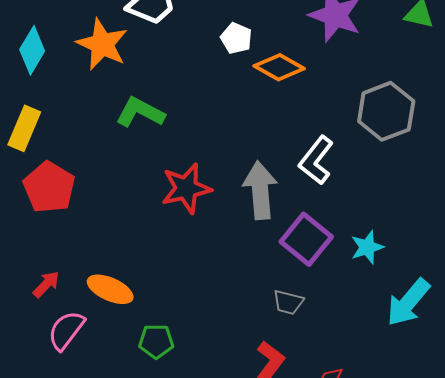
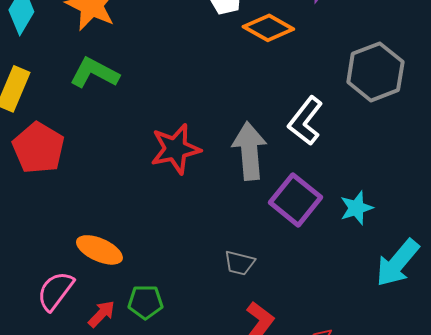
green L-shape: (140, 112) -> (94, 73), moved
red arrow: (46, 284) -> (101, 314), moved
gray trapezoid: (288, 302) -> (239, 263), moved

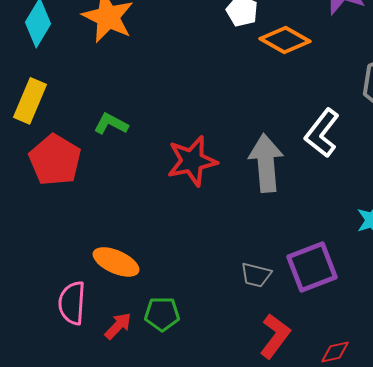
green L-shape: (94, 73) -> (111, 124), moved, size x0.7
purple square: (295, 200) -> (312, 267), moved, turned 30
pink semicircle: (55, 291) -> (72, 303), turned -33

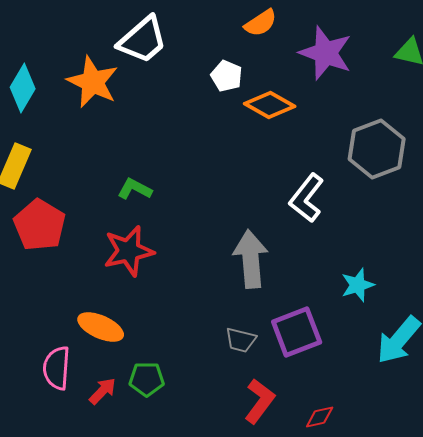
green L-shape: (111, 124) -> (135, 189), moved
red star: (192, 161) -> (129, 251), moved
gray arrow: (266, 163) -> (251, 259), moved

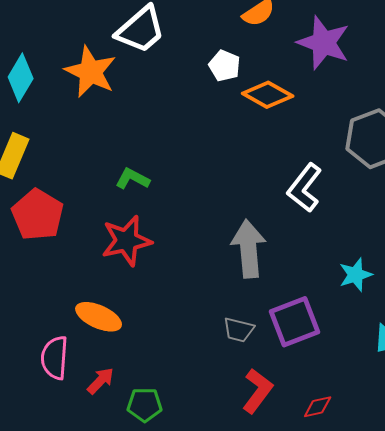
green pentagon: (147, 379) -> (145, 405), moved

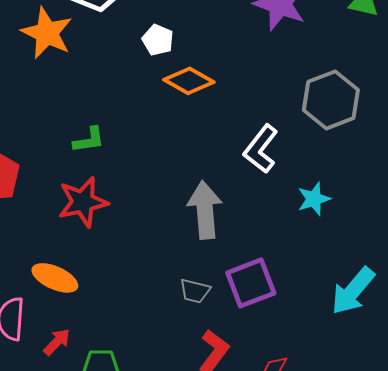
white pentagon: (225, 66) -> (158, 40), moved
orange diamond: (268, 95) -> (189, 81), moved
green L-shape: (133, 179) -> (89, 140), turned 144
cyan star: (356, 275) -> (314, 199), moved

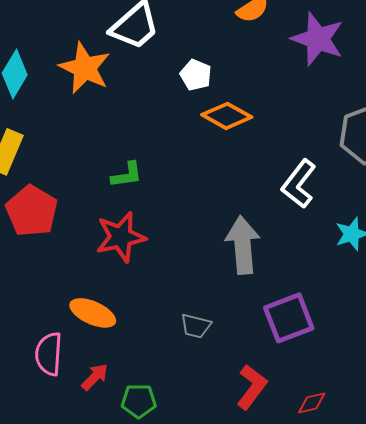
gray trapezoid: (195, 291) -> (196, 326), moved

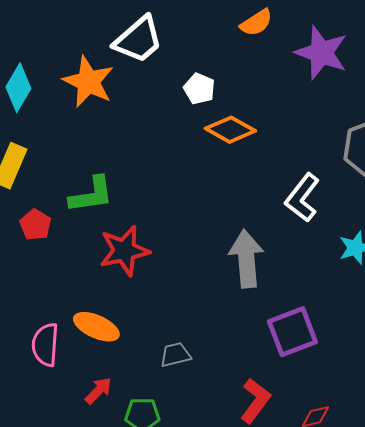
green L-shape: (127, 175) -> (91, 195), moved, size x1.4
red pentagon: (32, 211) -> (35, 225), size x0.6
gray trapezoid: (196, 326) -> (175, 355), moved, turned 152
pink semicircle: (49, 354) -> (45, 345), moved

